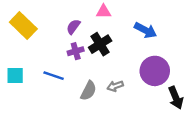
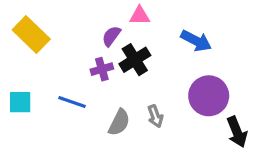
purple semicircle: (73, 27) -> (111, 36), moved
gray arrow: (115, 86) -> (155, 116), turned -91

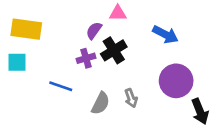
yellow rectangle: (31, 35) -> (26, 29), turned -36
cyan square: (20, 102) -> (17, 62), moved

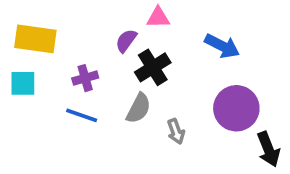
purple cross: (86, 58) -> (85, 78), moved
gray semicircle: (101, 103) -> (139, 108), moved

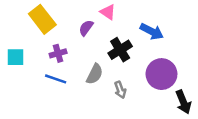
pink triangle: (158, 18) -> (108, 12), turned 35
yellow rectangle: (35, 39) -> (42, 19), moved, turned 44
black cross: (153, 67) -> (120, 50), moved

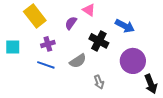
black cross: (120, 50) -> (99, 41), turned -30
gray semicircle: (95, 74) -> (78, 61), turned 30
gray arrow: (120, 90) -> (99, 82), moved

